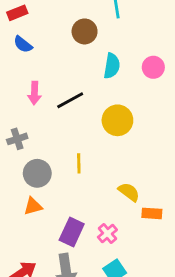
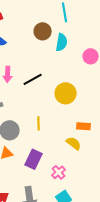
cyan semicircle: (112, 66) -> (62, 42), moved
orange rectangle: (152, 213) -> (84, 126), moved
purple rectangle: (72, 232) -> (34, 159), moved

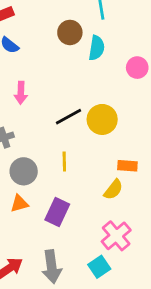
black line: (33, 79) -> (68, 117), moved
yellow semicircle: (74, 143) -> (113, 190), turned 91
pink cross: (59, 172) -> (116, 236), moved, size x1.5

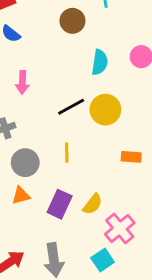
cyan semicircle: (97, 48) -> (100, 62), moved
yellow semicircle: (113, 190) -> (93, 204), moved

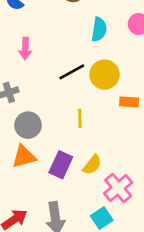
yellow line: (67, 153) -> (80, 118), moved
orange rectangle: (131, 157) -> (129, 102), moved
orange triangle: (21, 196) -> (24, 157), size x1.4

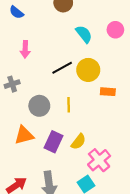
cyan semicircle: (99, 29) -> (84, 34), turned -48
gray circle: (28, 125) -> (39, 106), moved

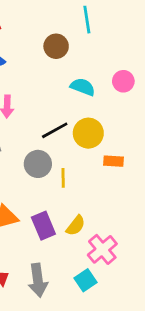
cyan semicircle: (84, 34) -> (83, 87), turned -30
gray circle: (39, 106) -> (38, 164), moved
purple rectangle: (53, 142) -> (43, 226), turned -48

